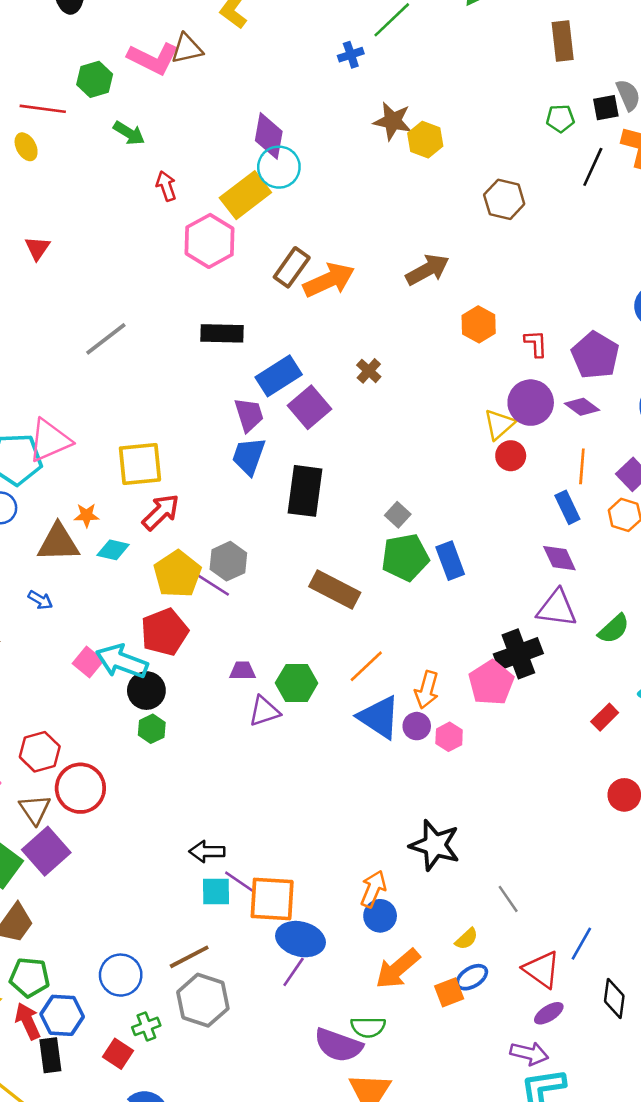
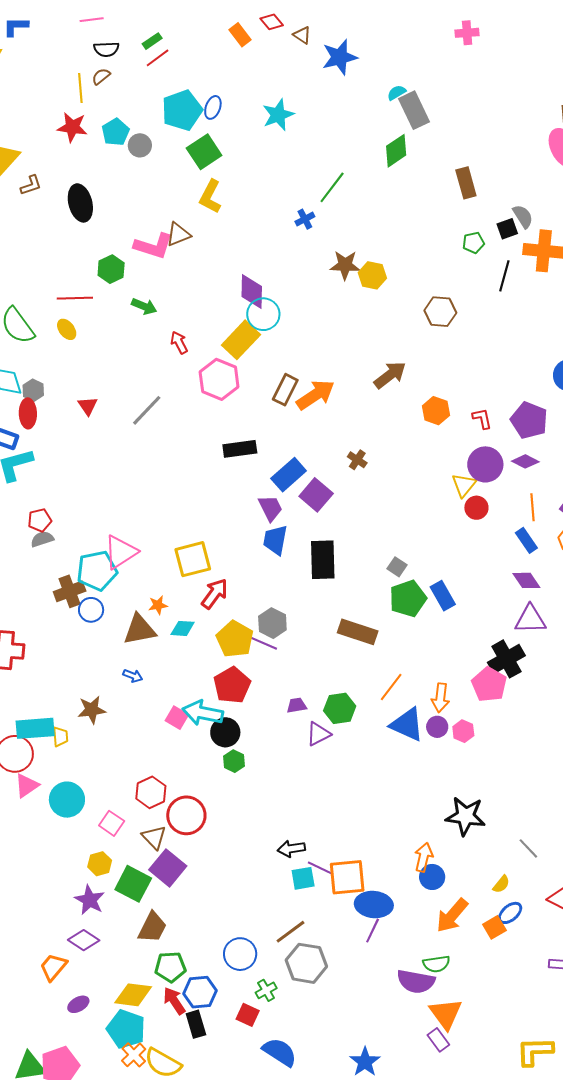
gray line: (106, 339) -> (147, 410), moved

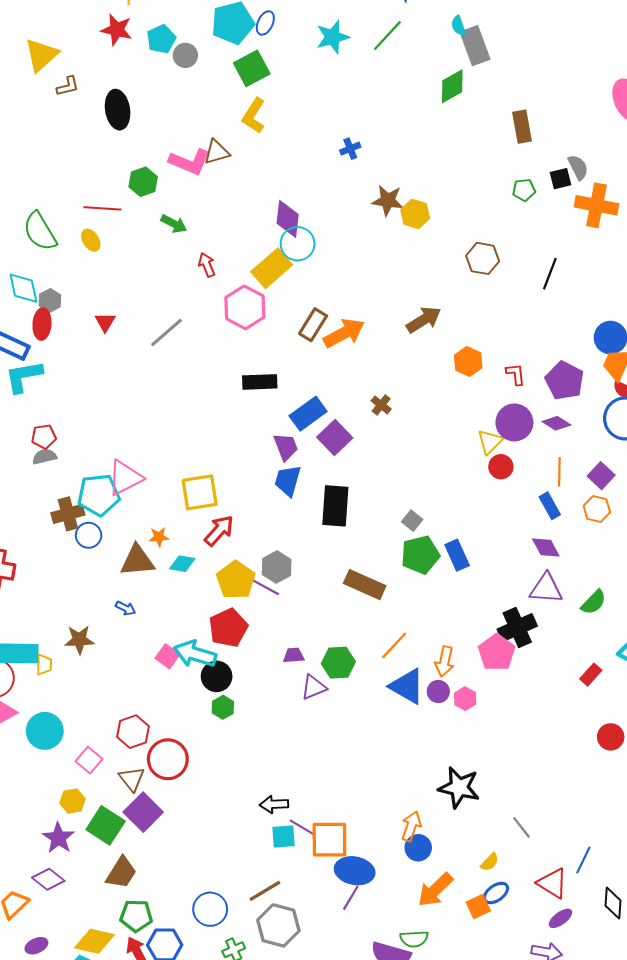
cyan semicircle: (397, 93) -> (458, 26), turned -84
green line: (332, 187) -> (387, 36), moved
black line: (504, 276) -> (550, 274), moved

